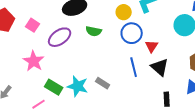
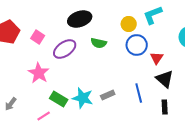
blue line: (134, 67) -> (139, 93), moved
gray rectangle: (103, 83) -> (108, 95), turned -56
black rectangle: (167, 99) -> (165, 107), moved

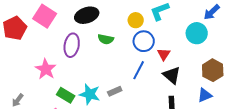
pink square: (38, 37) -> (45, 16), moved, size x1.6
purple ellipse: (65, 49) -> (72, 45), turned -45
blue line: (139, 93) -> (139, 70), moved, turned 42

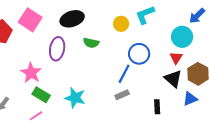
blue circle: (144, 41) -> (139, 54), moved
red triangle: (164, 54) -> (176, 58), moved
black triangle: (172, 75) -> (173, 79), moved
gray rectangle: (115, 91) -> (122, 95), moved
green rectangle: (66, 95) -> (41, 95), moved

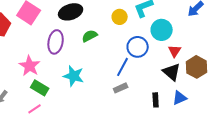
cyan circle: (182, 37) -> (162, 30), moved
green semicircle: (91, 43) -> (90, 36), turned 140
cyan star: (75, 98) -> (74, 76), moved
blue triangle: (190, 99) -> (180, 98), moved

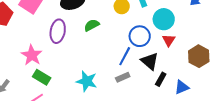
red triangle: (175, 51) -> (169, 40), moved
black triangle: (172, 72) -> (150, 61), moved
cyan star: (74, 76) -> (87, 81), moved
black rectangle: (156, 100) -> (161, 79), moved, turned 32

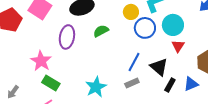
blue circle: (140, 36) -> (145, 28), moved
cyan star: (87, 81) -> (96, 87), turned 30
blue triangle: (182, 87) -> (191, 84), moved

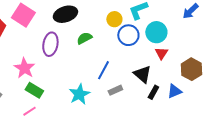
blue line: (134, 62) -> (103, 70), moved

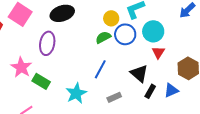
green semicircle: (84, 38) -> (103, 37), moved
green rectangle: (34, 90) -> (41, 81), moved
gray rectangle: (115, 90) -> (114, 97), moved

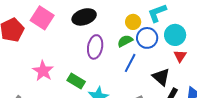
purple ellipse: (47, 43) -> (95, 47), moved
blue line: (100, 69) -> (130, 63), moved
green rectangle: (41, 81) -> (76, 81), moved

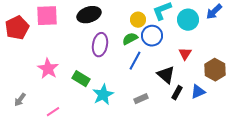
pink square: (42, 18) -> (47, 16), turned -35
cyan circle: (175, 35) -> (188, 20), moved

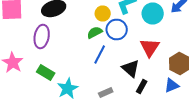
purple ellipse: (100, 45) -> (42, 36), moved
red triangle: (185, 54) -> (150, 48), size x1.5
blue triangle: (198, 92) -> (172, 86), moved

